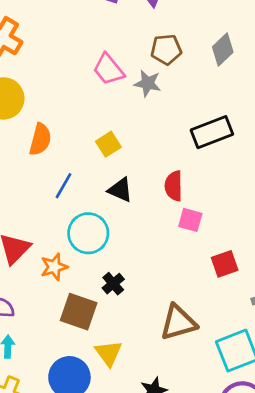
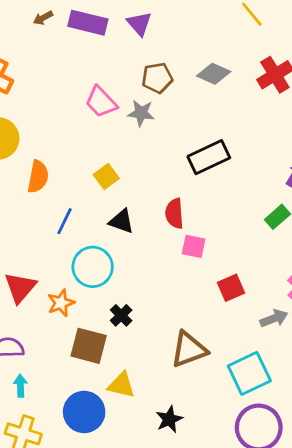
gray diamond: (223, 49) -> (214, 74), turned 72
yellow triangle: (109, 353) -> (121, 385), turned -36

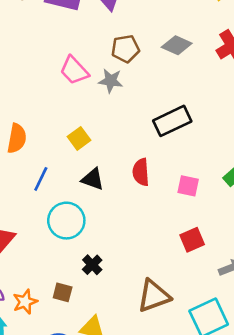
pink square: (194, 246) -> (188, 186), moved
orange star: (61, 303) -> (25, 302), moved
brown square: (89, 346) -> (63, 292), size x0.6

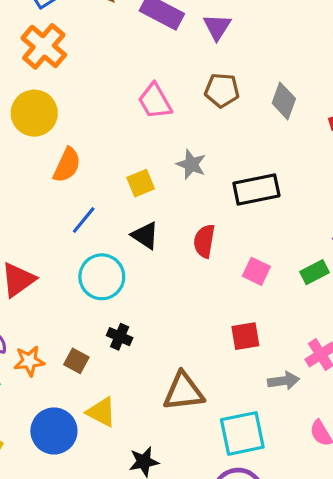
gray diamond: (177, 45) -> (284, 101), turned 72
gray star: (111, 81) -> (191, 164), moved
black cross: (92, 265) -> (120, 337), turned -36

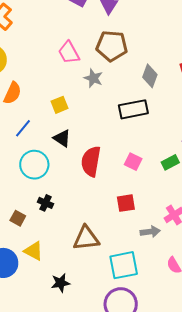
brown pentagon: (222, 90) -> (112, 46), size x1.4
gray diamond: (284, 101) -> (150, 76), moved
gray star: (191, 164) -> (93, 78), moved
red semicircle: (204, 241) -> (91, 161), moved, size x1.4

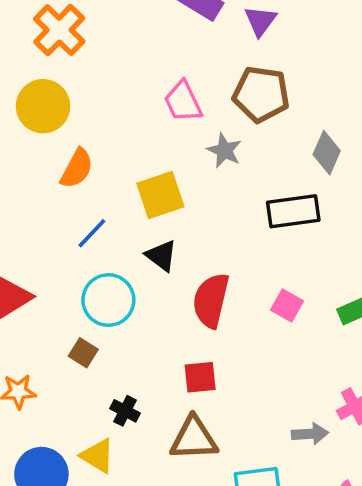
yellow square: (59, 105) -> (160, 195), size x1.5
black cross: (46, 203) -> (125, 411), moved
red square: (126, 203) -> (200, 377), moved
brown square: (18, 218) -> (83, 353), moved

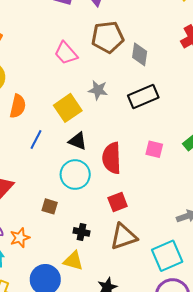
gray star: (224, 151) -> (98, 90), moved
gray diamond: (327, 153) -> (140, 54), moved
cyan circle: (108, 300) -> (75, 175), moved

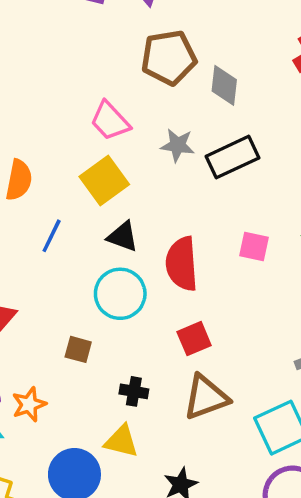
pink trapezoid: (66, 53) -> (110, 121), moved
gray star: (98, 90) -> (178, 145), moved

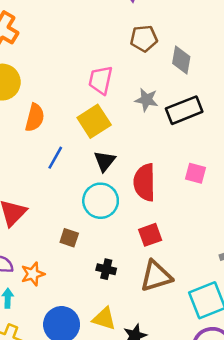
brown pentagon: (169, 58) -> (144, 38), size x0.7
pink trapezoid: (110, 121) -> (101, 80), turned 52
black triangle: (123, 237) -> (105, 161), turned 45
yellow triangle: (121, 441) -> (104, 319), moved

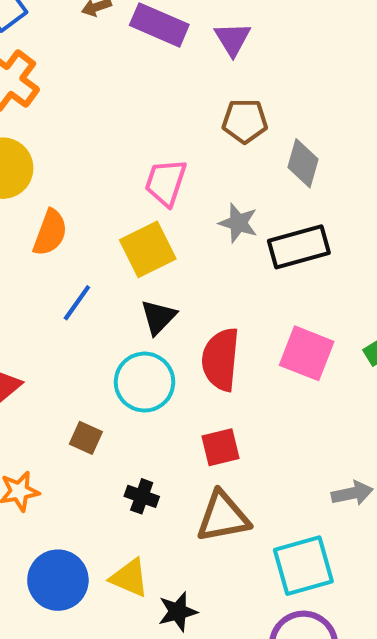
pink square: (196, 173) -> (307, 353), size x1.5

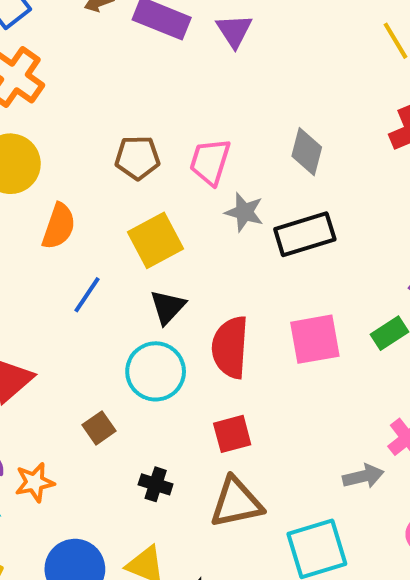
brown pentagon: (245, 121) -> (137, 158), moved
pink trapezoid: (166, 182) -> (210, 162), moved
pink square: (307, 353) -> (315, 339), turned -30
brown square: (86, 438) -> (99, 428), turned 32

